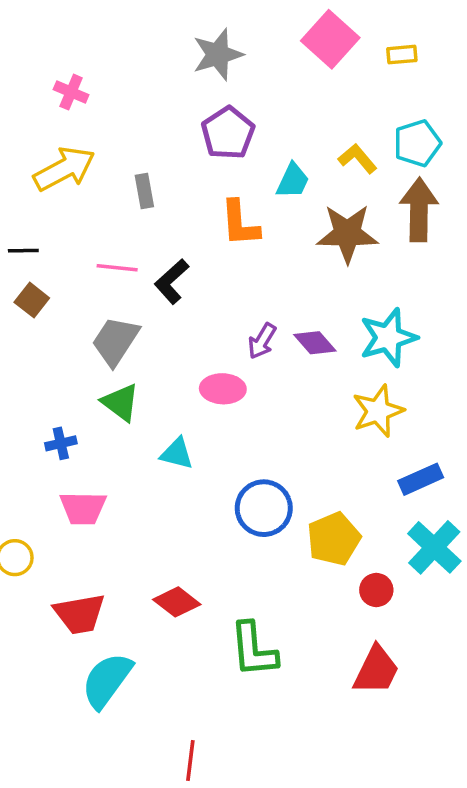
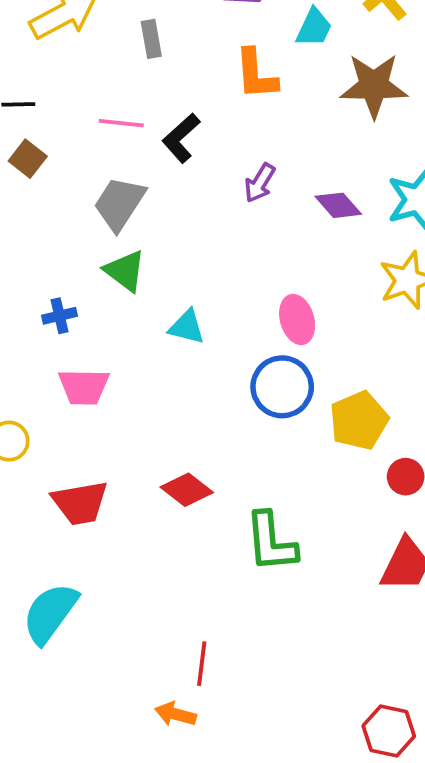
purple arrow: (262, 341) -> (260, 183), moved
pink ellipse: (223, 389) -> (297, 319), moved, turned 72
cyan semicircle: (107, 680) -> (50, 613), moved

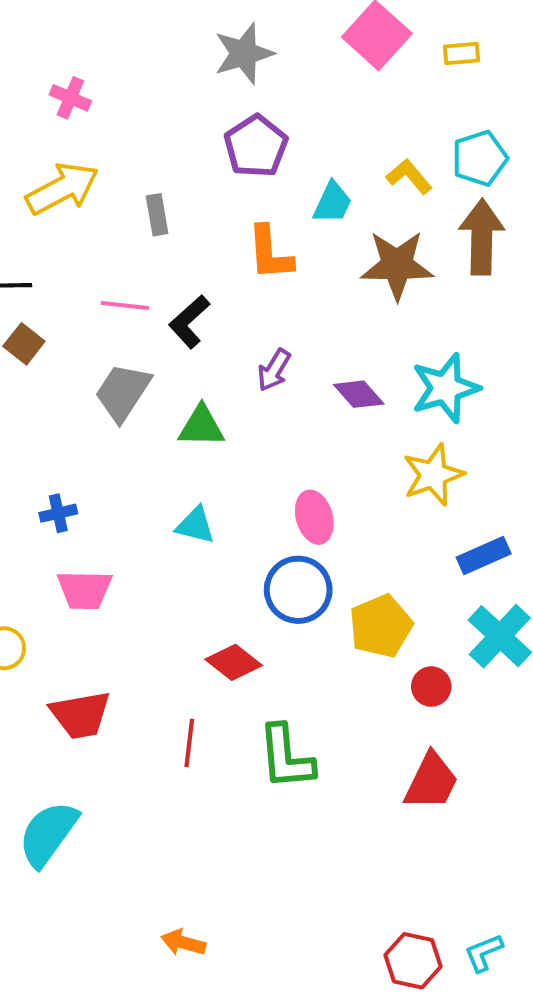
green triangle: (125, 271) -> (201, 426), moved, turned -36
red diamond: (187, 490) -> (234, 662), moved
red line: (202, 664) -> (189, 743), moved

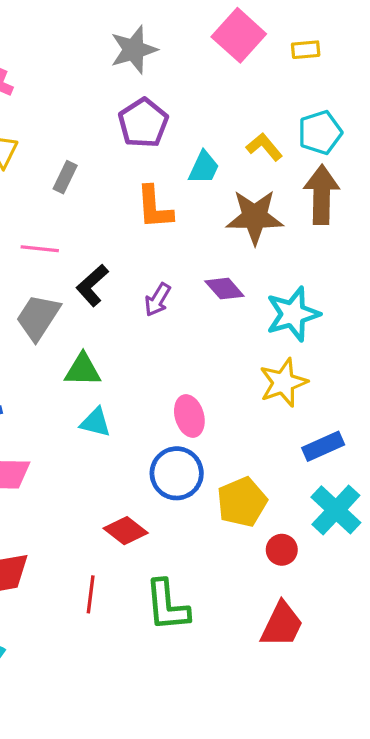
gray rectangle: (157, 215) -> (65, 177), turned 36
black L-shape: (189, 322) -> (92, 285), moved
purple diamond: (359, 394) -> (224, 289), moved
green triangle: (201, 426) -> (83, 370), moved

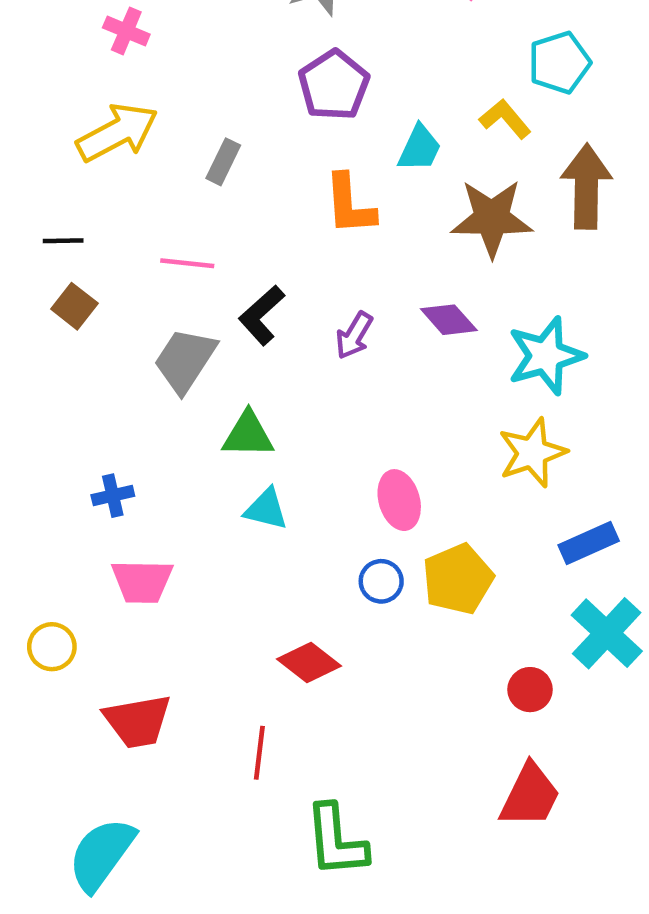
cyan pentagon: (320, 133) -> (559, 63), moved
blue circle: (177, 473) -> (381, 581), size x0.6
yellow pentagon: (242, 502) -> (458, 579), moved
green L-shape: (167, 606) -> (336, 841), moved

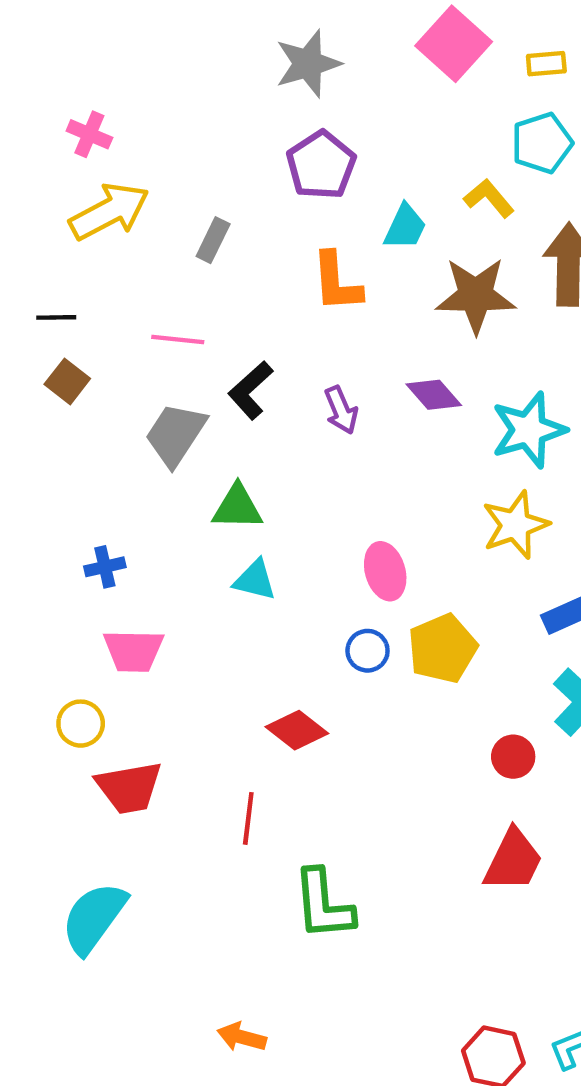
pink cross: (126, 31) -> (89, 134), moved
purple arrow: (354, 335) -> (341, 410), turned -54
yellow circle: (52, 647) -> (81, 724), moved

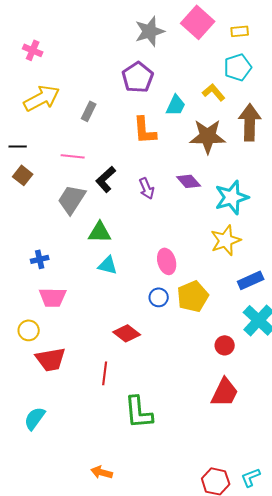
gray star: (308, 64) -> (150, 31), moved
pink cross: (89, 134) -> (33, 50), moved
cyan semicircle: (94, 918) -> (35, 418), size x0.7

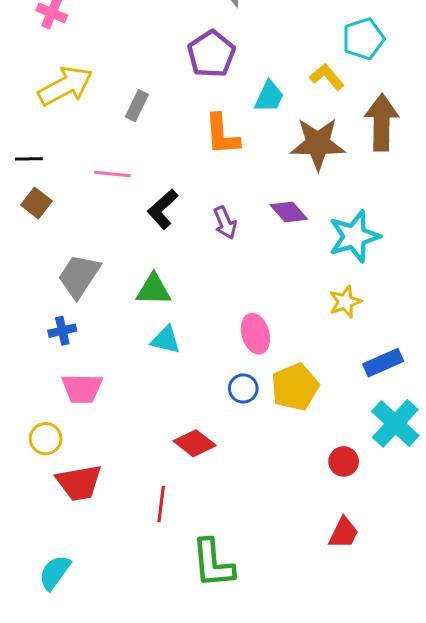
gray trapezoid: (72, 199) -> (79, 276), moved
yellow star: (226, 240) -> (345, 302), size x0.7
red trapezoid: (225, 392) -> (344, 533), size x0.7

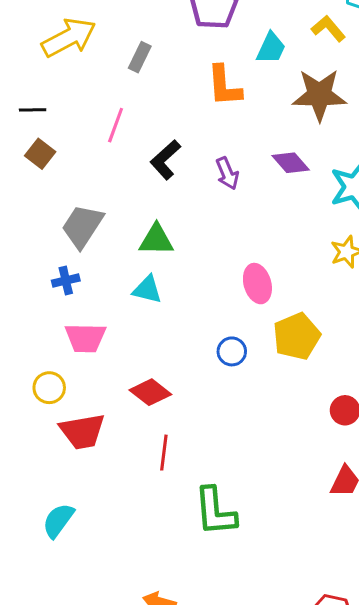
pink line: (112, 174) -> (116, 125), turned -76
cyan triangle: (166, 340) -> (147, 290), moved
blue circle: (243, 388) -> (232, 351), moved
red diamond: (195, 443) -> (150, 392), moved

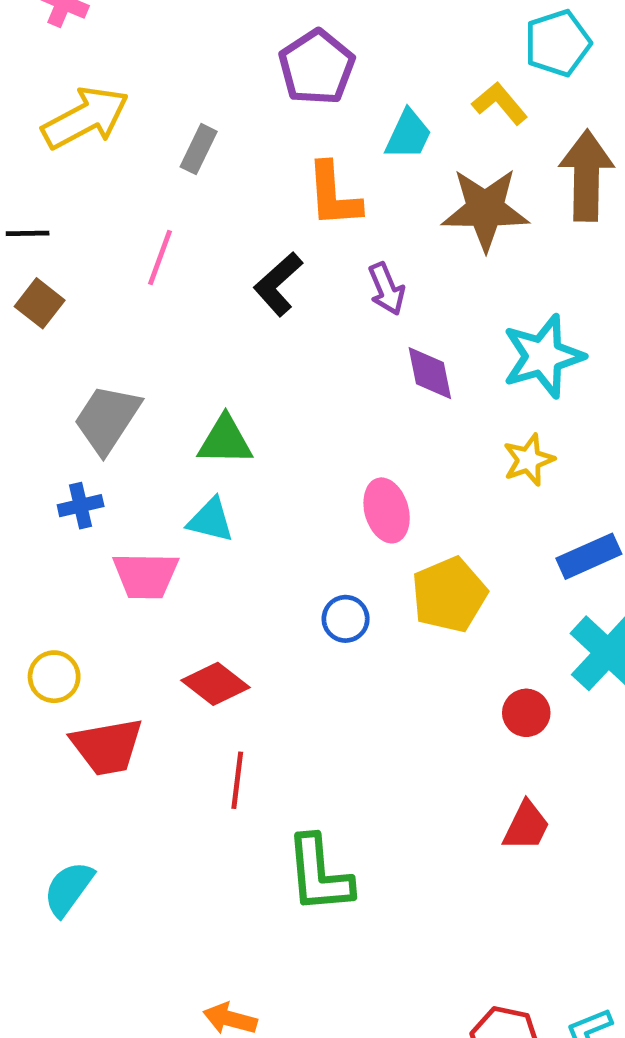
black L-shape: (165, 160) -> (278, 284), moved
purple diamond: (291, 163) -> (430, 373), moved, turned 30
purple arrow: (227, 173) -> (387, 289), moved
pink trapezoid: (85, 338) -> (146, 575), moved

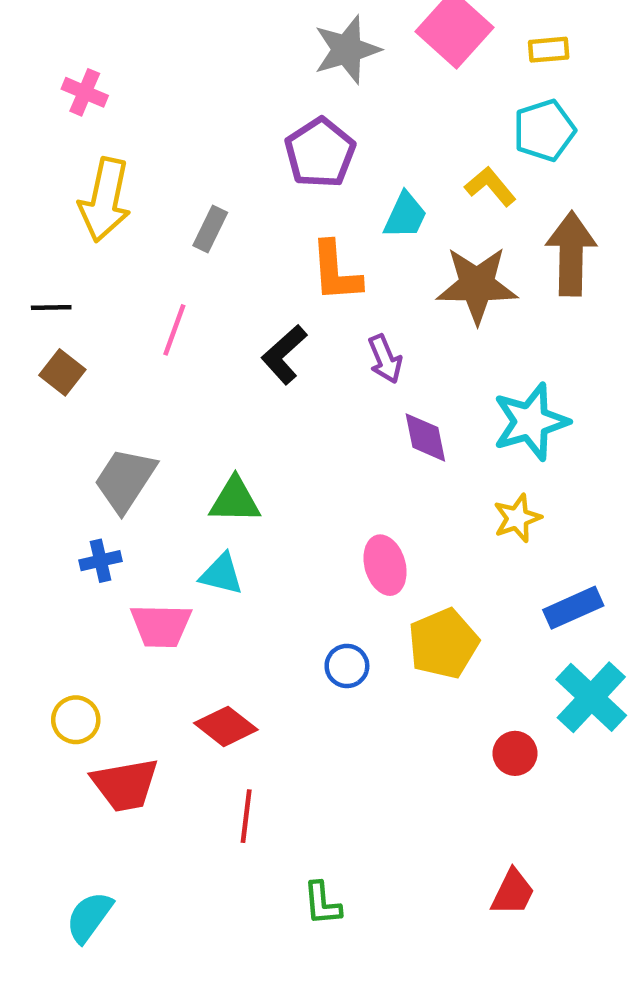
yellow arrow: (85, 118) -> (105, 200), turned 130
red trapezoid: (526, 826) -> (513, 892), moved
green L-shape: (319, 874) -> (322, 904), size x0.6

